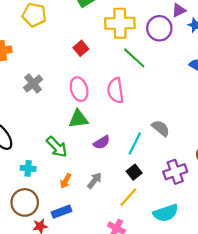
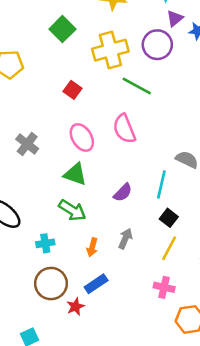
green triangle: (78, 119) -> (75, 174), moved, turned 40

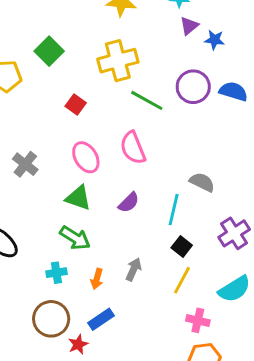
green square: (62, 29) -> (49, 51), moved
purple circle: (157, 45) -> (193, 87), moved
purple semicircle: (123, 193) -> (129, 203), moved
cyan cross: (45, 243) -> (56, 273), moved
pink cross: (164, 287) -> (198, 320), moved

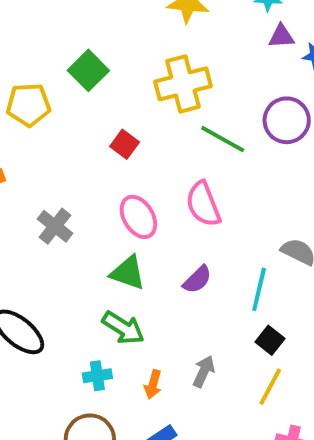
purple triangle: (189, 26) -> (281, 36), turned 36

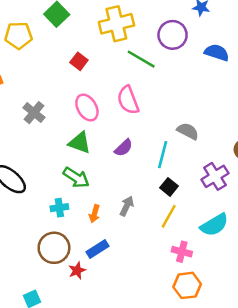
purple circle: (287, 120) -> (173, 35), moved

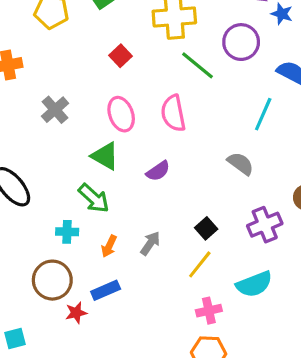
cyan line: (163, 155) -> (263, 114), moved
pink cross: (182, 252) -> (209, 311), turned -36

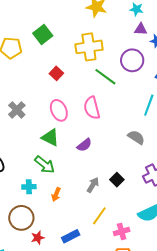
gray arrow: (150, 243) -> (93, 185), moved
yellow line: (200, 264) -> (99, 216), moved
blue rectangle: (106, 290) -> (71, 236), moved

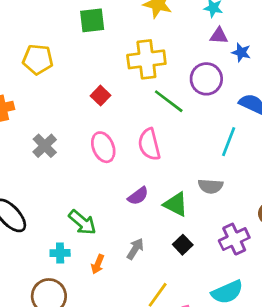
green square: (43, 35) -> (92, 20), moved, turned 30
green triangle: (50, 137) -> (176, 204), moved
gray semicircle: (136, 137) -> (211, 186), turned 150
gray arrow: (93, 185) -> (135, 249), moved

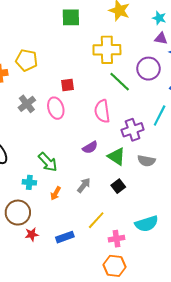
yellow pentagon: (38, 59) -> (27, 60), moved
red square: (100, 96) -> (67, 85), moved, turned 32
pink ellipse: (103, 147) -> (56, 108), moved
gray semicircle: (211, 186) -> (146, 161), moved
purple cross: (234, 239) -> (133, 130), moved

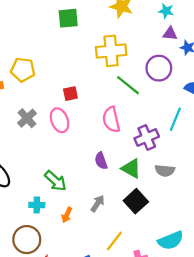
purple semicircle: (90, 147) -> (101, 161), turned 105
black square: (118, 186) -> (136, 201), size x1.5

